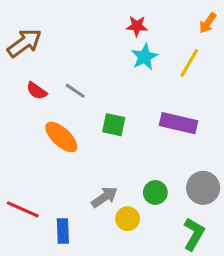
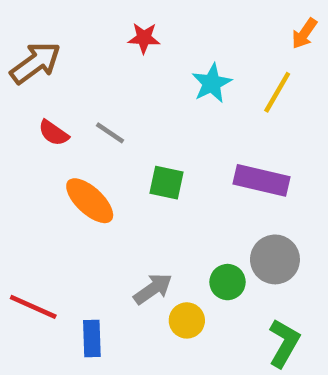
red star: (137, 26) -> (144, 38), moved
gray circle: (203, 188) -> (275, 259), moved

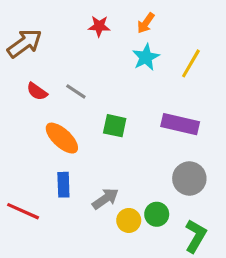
orange arrow: (304, 33) -> (146, 23), moved
green circle: (228, 282) -> (157, 214), moved
blue rectangle: (92, 339) -> (63, 185), moved

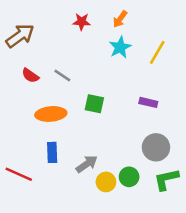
purple rectangle: (180, 124) -> (148, 102), size x0.6
orange ellipse: (62, 138) -> (51, 114), turned -48
green L-shape: (196, 236) -> (166, 179), moved, turned -132

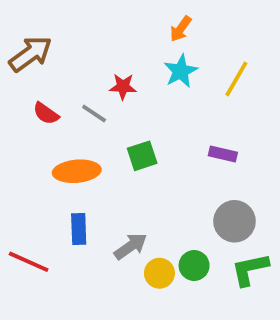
red star: (82, 22) -> (123, 87), moved
green square: (94, 104) -> (142, 156), turned -30

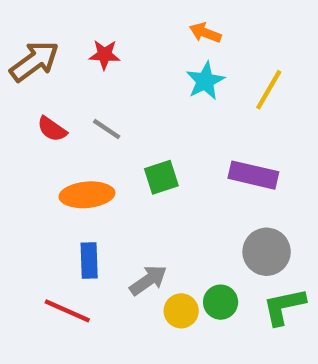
orange arrow: (181, 29) -> (205, 33), turned 76
red star: (123, 87) -> (104, 55), moved
purple rectangle: (223, 154) -> (253, 175), size x1.5
red line: (29, 262) -> (67, 311), moved

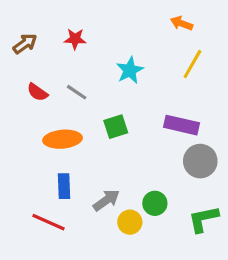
orange arrow: (205, 33) -> (181, 23), moved
brown arrow: (34, 61) -> (25, 44), size x0.7
cyan star: (205, 81) -> (130, 70), moved
gray circle: (267, 252) -> (200, 161), moved
green circle: (221, 302) -> (155, 203), moved

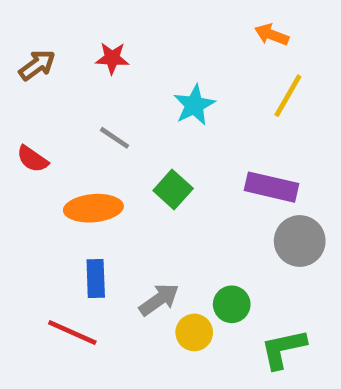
red semicircle: (37, 92) -> (32, 159), moved
green square: (116, 127) -> (173, 189), turned -30
green L-shape: (203, 219) -> (283, 349), moved

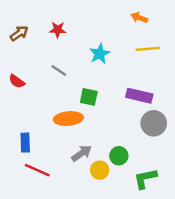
yellow line: (288, 96) -> (148, 49), turned 55
green square: (173, 189) -> (89, 97), turned -30
orange ellipse: (93, 208) -> (68, 119), moved
blue rectangle: (96, 279) -> (25, 143), moved

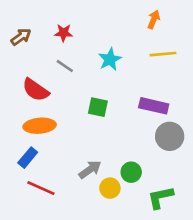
orange arrow: (139, 18) -> (154, 20), turned 91
gray line: (59, 70) -> (65, 66), moved
red semicircle: (17, 81) -> (36, 90), moved, size x1.5
orange ellipse: (68, 119) -> (40, 126), moved
blue rectangle: (25, 143) -> (28, 158), turned 42

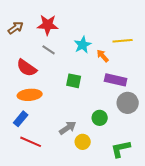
orange arrow: (154, 20) -> (103, 56), moved, turned -64
red star: (63, 33) -> (48, 25), size x1.5
green circle: (131, 172) -> (100, 118), moved

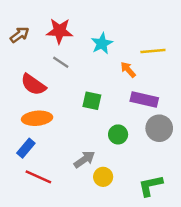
cyan star: (83, 45) -> (102, 43), moved
green circle: (100, 118) -> (118, 134), moved

